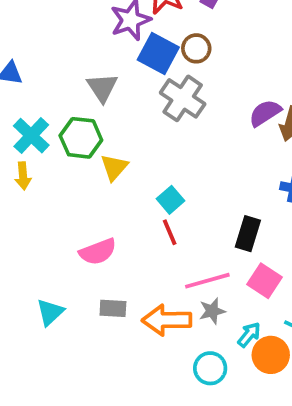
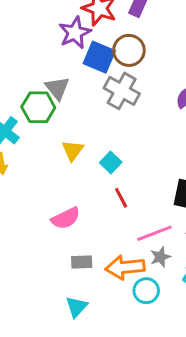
brown circle: (196, 48) -> (129, 50), size x1.4
green hexagon: (81, 138) -> (38, 107), moved
cyan square: (171, 200) -> (111, 162), moved
cyan triangle: (50, 312) -> (77, 307), moved
cyan circle: (210, 368) -> (146, 291), moved

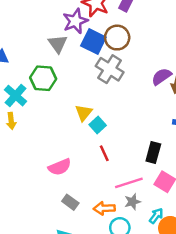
gray triangle: (57, 88) -> (58, 44), moved
yellow triangle: (73, 150) -> (84, 113), moved
gray rectangle: (82, 262) -> (70, 202), turned 35
orange arrow: (125, 267) -> (104, 208), size x0.7

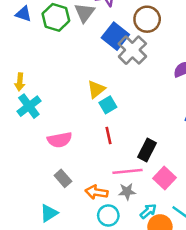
blue square: (93, 41) -> (115, 36), moved
green hexagon: (43, 78) -> (56, 17), moved
cyan cross: (16, 96) -> (29, 106), moved
black rectangle: (153, 153) -> (147, 150), moved

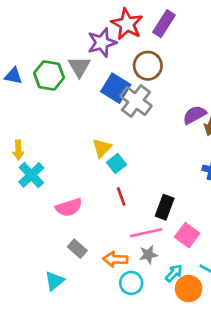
cyan triangle: (49, 213) -> (55, 281), moved

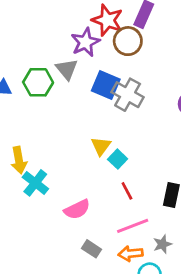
brown circle: (148, 66) -> (128, 41), moved
yellow arrow: (18, 150) -> (19, 160), size x1.4
pink line: (146, 233) -> (133, 226), moved

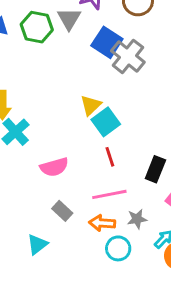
cyan square: (118, 159) -> (106, 122), size x1.4

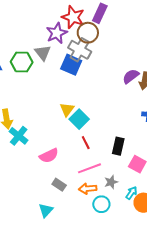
gray cross: (128, 56) -> (80, 50), moved

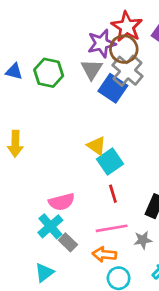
brown circle: (88, 33) -> (124, 49), moved
gray triangle: (43, 53) -> (92, 69), moved
yellow triangle: (67, 109) -> (97, 146), turned -42
cyan cross: (19, 136) -> (50, 226), moved
gray star: (111, 182) -> (143, 240), moved

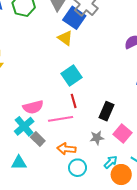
yellow triangle: (97, 146) -> (65, 38), moved
pink line: (112, 228) -> (61, 119), moved
cyan triangle: (44, 273) -> (19, 163), turned 35

